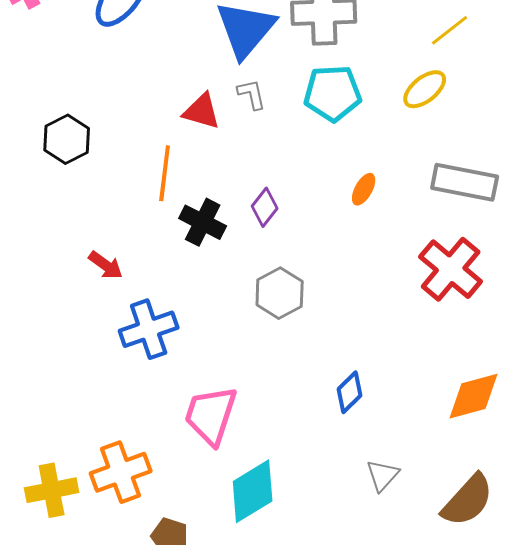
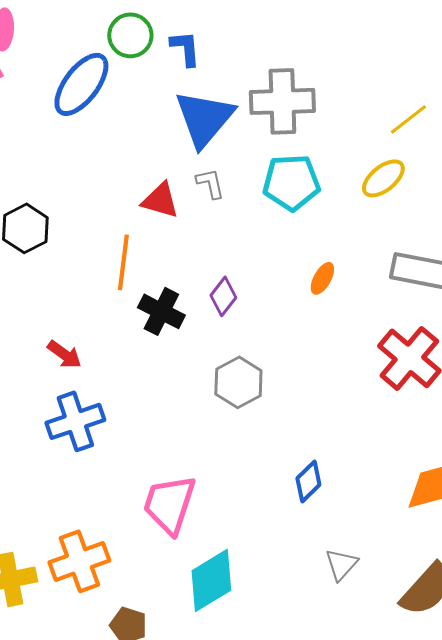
blue cross: (149, 329) -> (75, 421), moved

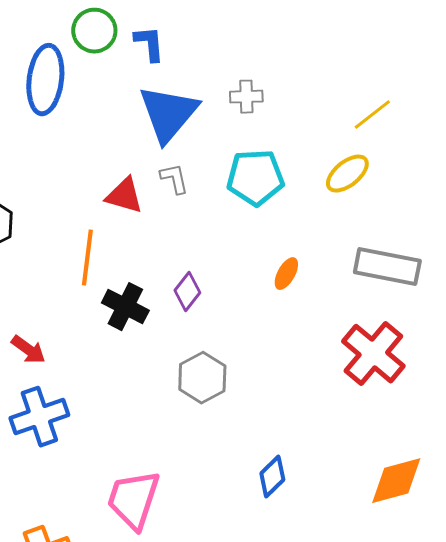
blue ellipse: (81, 84) -> (45, 80), turned -30
gray cross: (282, 101) -> (246, 97), size x0.5

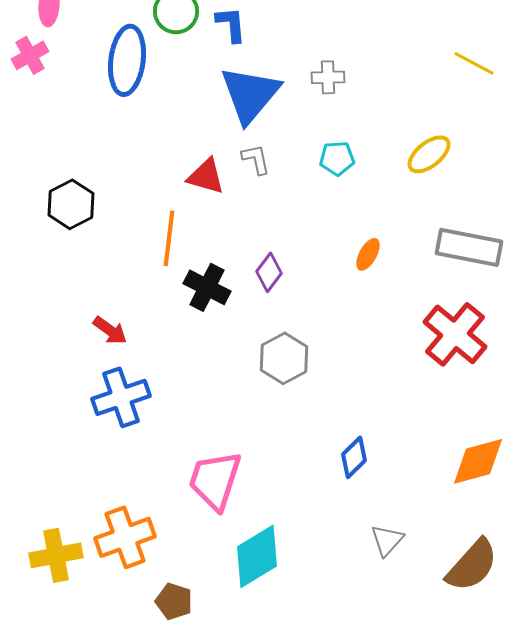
yellow line: (372, 115) -> (474, 63), moved, turned 66
cyan pentagon: (255, 178) -> (337, 158), size x0.6

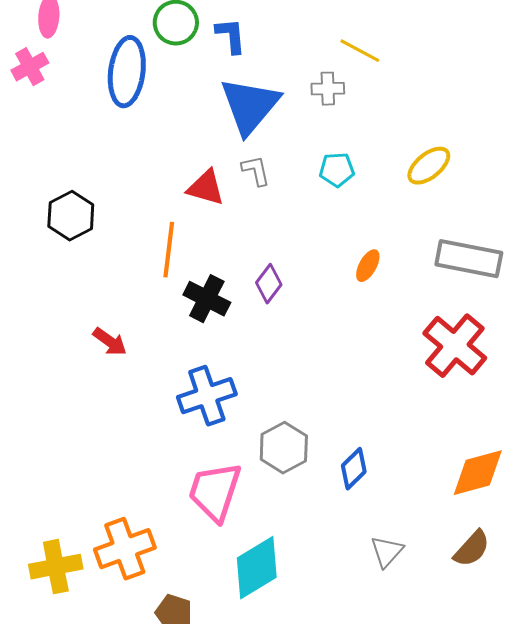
yellow line: (474, 63) -> (360, 51), moved
gray hexagon: (284, 358) -> (284, 448), moved
blue cross: (121, 397) -> (207, 396), moved
brown semicircle: (472, 565) -> (472, 549), moved, size x0.7

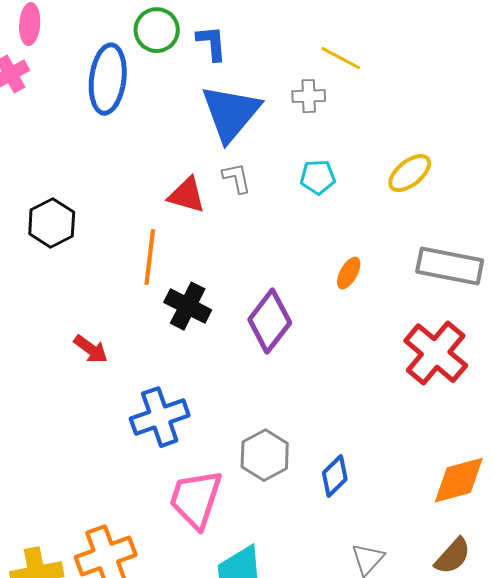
purple diamond: (269, 284) -> (270, 321), moved, size x1.6
blue cross: (207, 396) -> (160, 417), moved

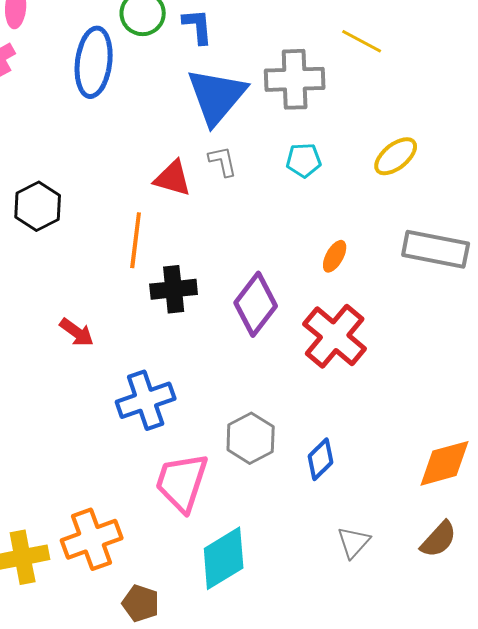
yellow line: (341, 58) -> (362, 41), moved
gray cross: (309, 96) -> (295, 79), size x1.8
black cross: (188, 306) -> (174, 289), turned -33
red cross: (436, 353) -> (335, 336), moved

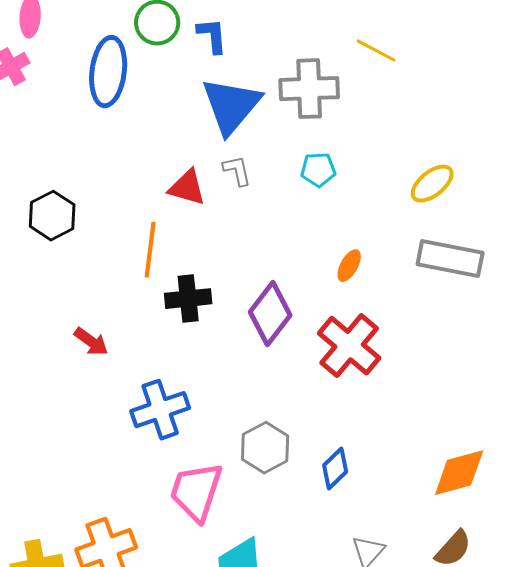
yellow ellipse: (396, 156) -> (432, 184), moved

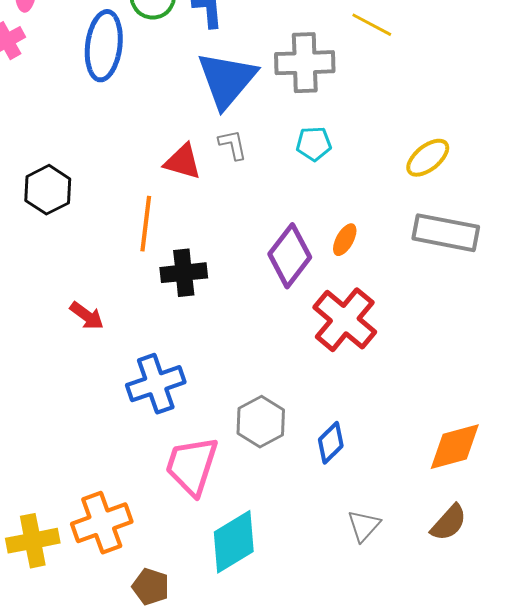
purple diamond: (270, 314) -> (290, 256), moved

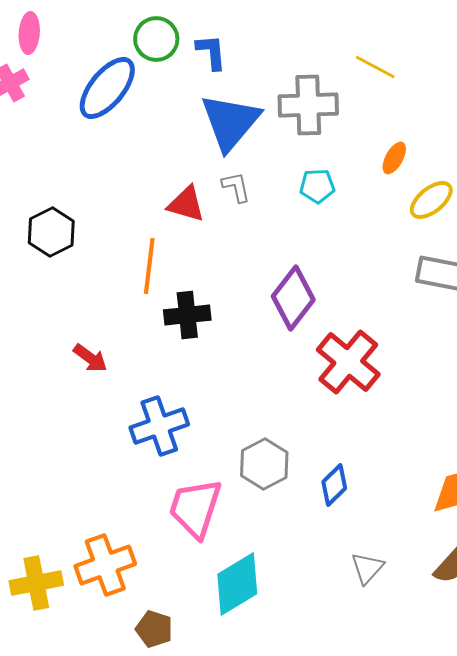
blue ellipse: (104, 46) -> (107, 88), turned 32
orange ellipse: (345, 240) -> (394, 158), moved

